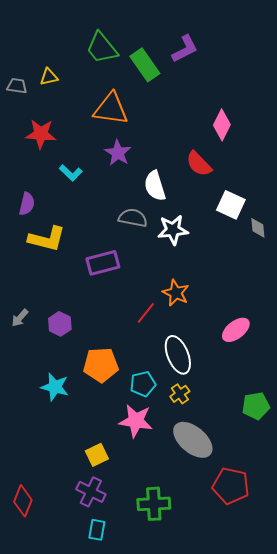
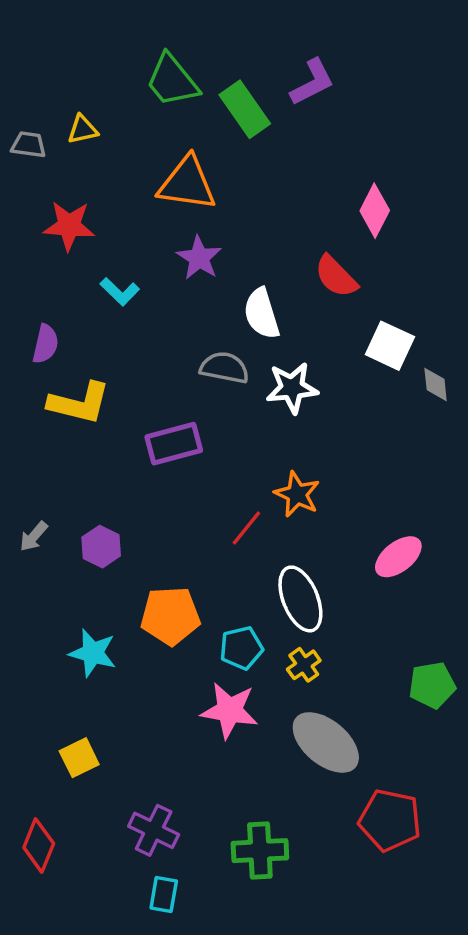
yellow square: (97, 455) -> (79, 758), moved

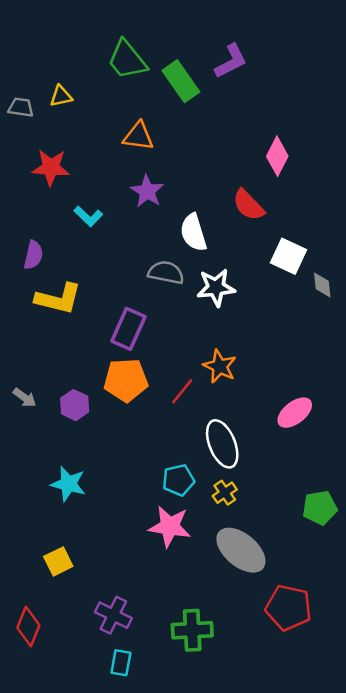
orange triangle: (187, 184) -> (138, 136), size x0.7
purple rectangle: (174, 444) -> (128, 329), turned -51
gray arrow: (34, 536) -> (25, 398), turned -95
orange pentagon: (170, 616) -> (126, 380), moved

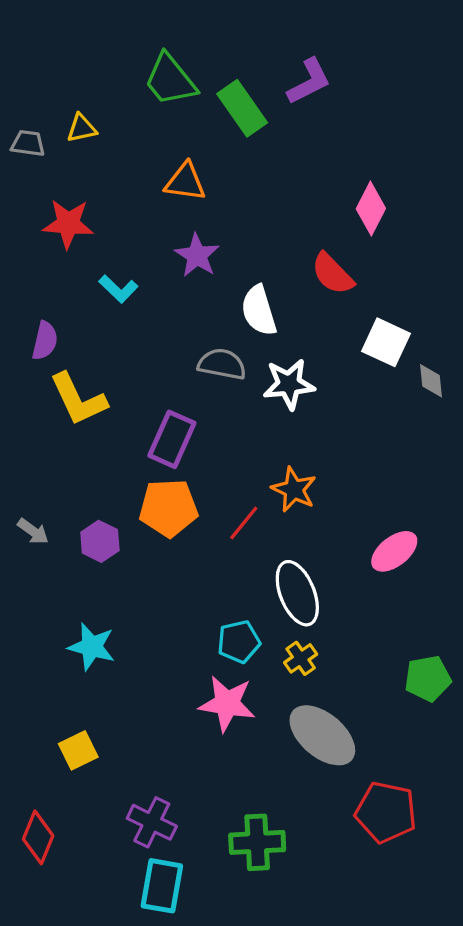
yellow L-shape: (58, 299) -> (78, 399), turned 51
cyan rectangle: (121, 663) -> (162, 886), size x1.5

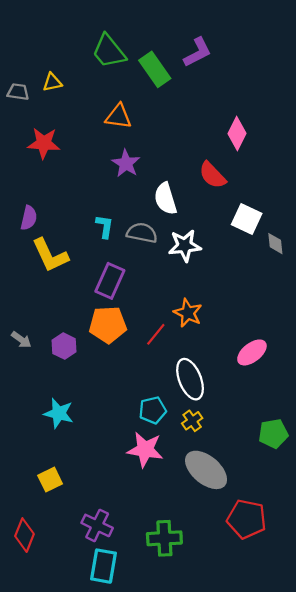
cyan L-shape: (118, 289) -> (105, 226), moved, turned -125

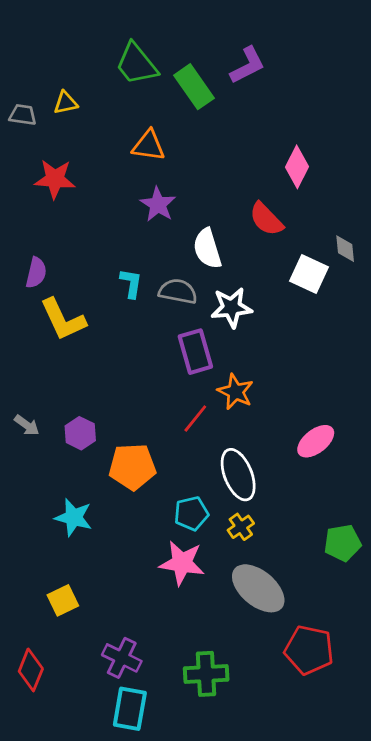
gray diamond: (275, 244) -> (345, 249), moved
purple rectangle: (110, 281) -> (195, 352), moved, turned -40
orange pentagon: (108, 325) -> (132, 467), moved

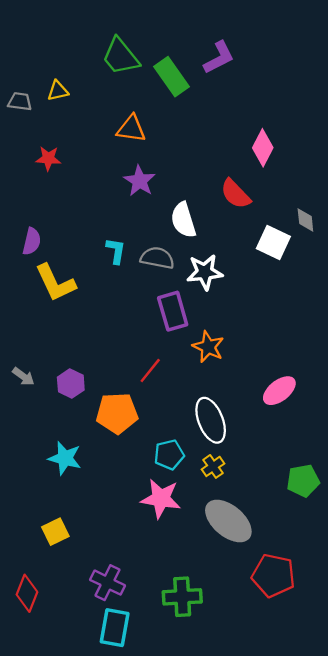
red star: (55, 179) -> (48, 158), size x0.7
red line: (195, 418) -> (150, 370), moved

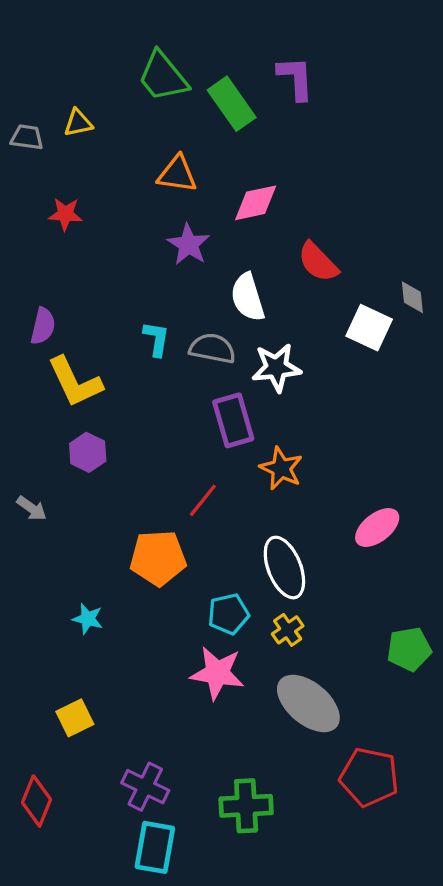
purple L-shape: (219, 58) -> (296, 78), turned -66
pink diamond: (263, 148) -> (256, 203), moved, turned 51
purple hexagon: (71, 384) -> (88, 452), moved
cyan star: (65, 458) -> (88, 619), size x0.7

